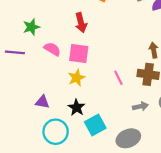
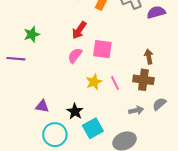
red arrow: (81, 23) -> (79, 30), turned 48
pink semicircle: (52, 49) -> (75, 56), moved, turned -84
pink square: (79, 53) -> (102, 49), moved
yellow star: (77, 78) -> (94, 82), moved

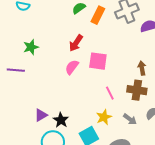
yellow star: (94, 82) -> (104, 117), moved
purple triangle: (42, 106) -> (41, 115), turned -40
gray arrow: (136, 110) -> (130, 119), turned 48
black star: (75, 111) -> (61, 120), moved

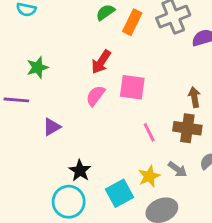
purple triangle: (41, 115) -> (52, 127), moved
yellow star: (104, 117) -> (149, 176), moved

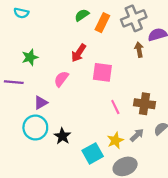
pink semicircle: (95, 96) -> (61, 79), moved
brown arrow: (194, 97) -> (139, 50), moved
gray arrow: (177, 169) -> (137, 135), turned -80
cyan circle: (69, 202) -> (35, 128), moved

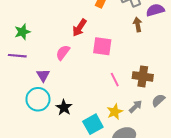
green star: (30, 57) -> (22, 32), moved
purple triangle: (41, 103) -> (43, 75), turned -32

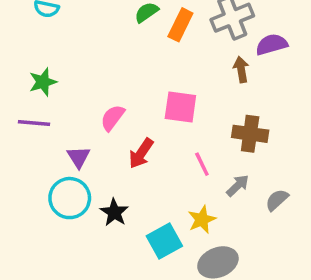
red arrow: (79, 28) -> (141, 153), moved
brown cross: (143, 76) -> (250, 134), moved
gray arrow: (136, 107) -> (238, 186), moved

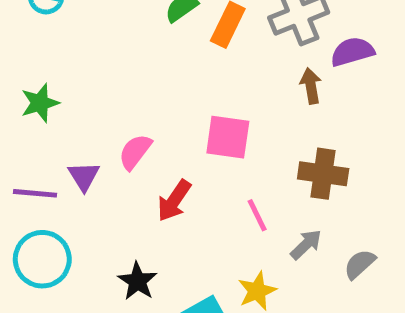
purple line: (34, 123) -> (35, 193), moved
purple triangle: (79, 157) -> (84, 176), moved
cyan circle: (70, 198) -> (42, 259), moved

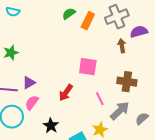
pink semicircle: (135, 152) -> (32, 103), moved
purple triangle: (84, 176) -> (29, 83), turned 32
gray arrow: (306, 245) -> (120, 111), size x1.5

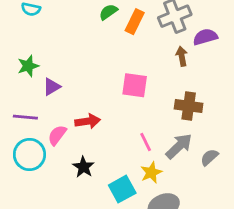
purple triangle: (29, 83) -> (52, 87), moved
red arrow: (66, 93) -> (88, 121), moved, turned -132
pink line: (100, 99) -> (146, 142), moved

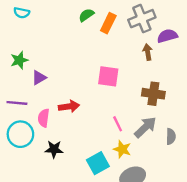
pink semicircle: (57, 135) -> (44, 118), turned -30
gray semicircle: (209, 157) -> (171, 136), turned 133
black star: (83, 167) -> (54, 149), moved, turned -30
yellow star: (151, 172) -> (122, 149), turned -30

